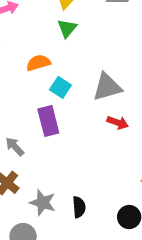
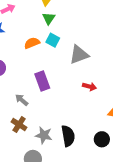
cyan square: (60, 87) -> (53, 40), moved
red arrow: (118, 123) -> (89, 86), moved
black semicircle: (79, 207) -> (68, 136), size x1.5

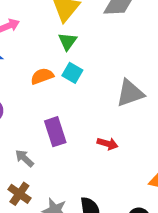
gray triangle: (79, 55) -> (130, 93), moved
red arrow: (89, 86) -> (108, 144), moved

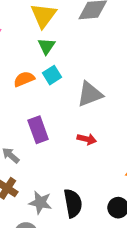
cyan square: (72, 73) -> (52, 75), turned 30
gray triangle: (130, 93) -> (90, 94), moved

